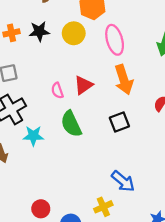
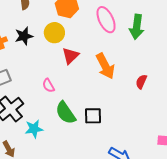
pink ellipse: (115, 40) -> (106, 20), moved
red triangle: (83, 85) -> (70, 56), moved
black square: (119, 122) -> (93, 116), moved, turned 30

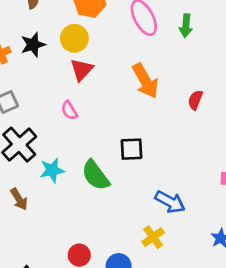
green arrow: (137, 27) -> (186, 26), size x0.7
red triangle: (70, 56) -> (82, 70), moved
green semicircle: (66, 113) -> (95, 175), moved

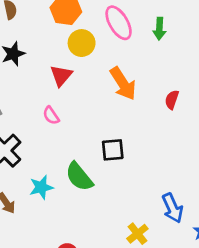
yellow circle: (74, 38) -> (82, 43), moved
cyan star: (52, 170) -> (41, 187), moved
blue arrow: (170, 202) -> (173, 208), moved, turned 40

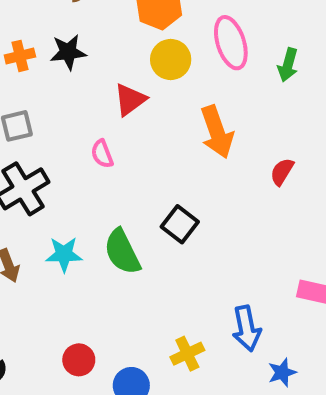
black square: (113, 150) -> (180, 224), turned 30

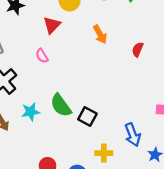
orange arrow: (217, 132) -> (100, 34), size x0.7
black square: (180, 224) -> (87, 117), moved
yellow cross: (187, 354) -> (104, 153), turned 35

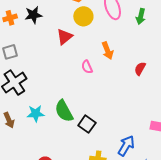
pink semicircle: (42, 56) -> (87, 67), moved
blue arrow: (133, 135) -> (126, 146), turned -135

